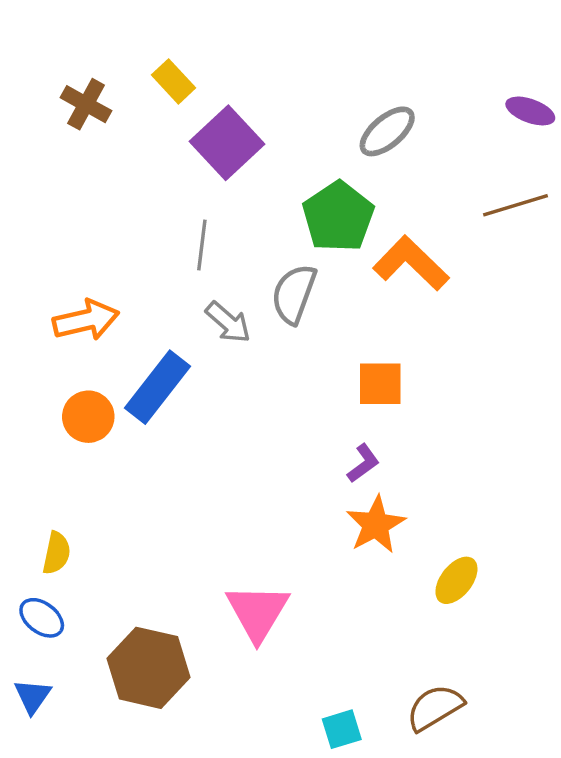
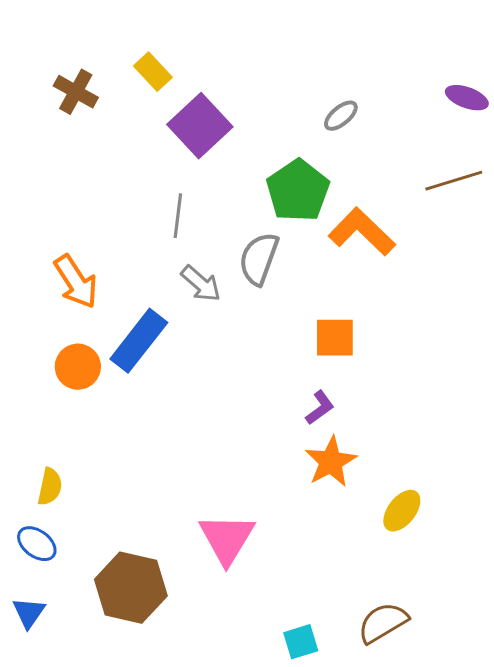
gray ellipse: (387, 131) -> (341, 116), size x0.7
orange arrow: (86, 320) -> (76, 282), turned 70

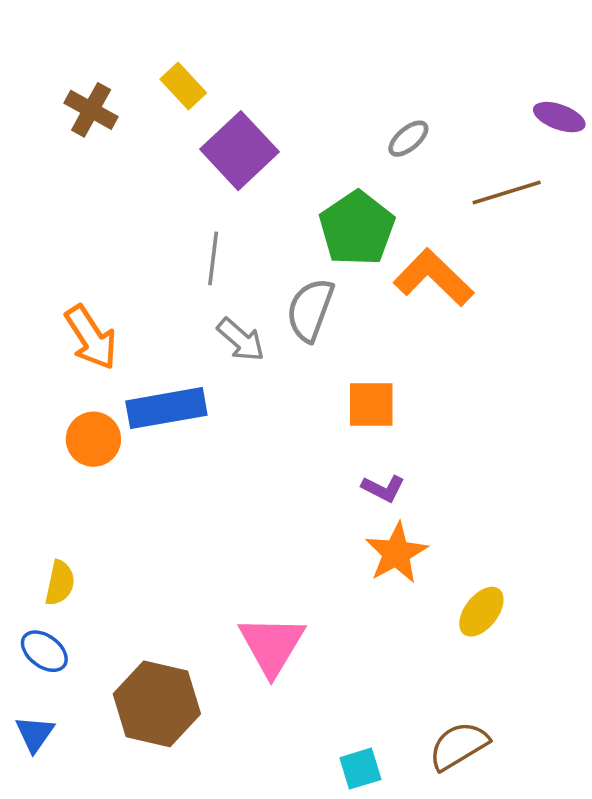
brown line: (454, 181) -> (507, 192), moved
orange square: (335, 338) -> (371, 404), moved
blue rectangle: (139, 341) -> (166, 408), turned 42
purple L-shape: (320, 408) -> (383, 488), turned 63

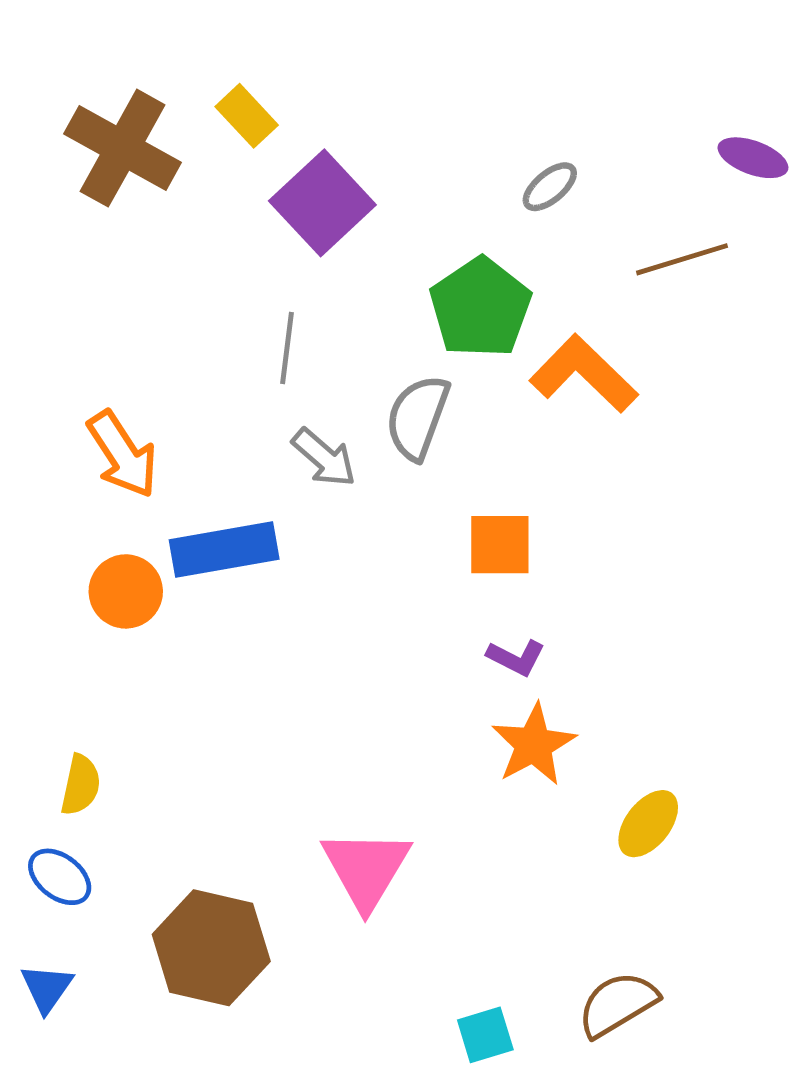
brown cross: (91, 110) -> (123, 148), size x1.6

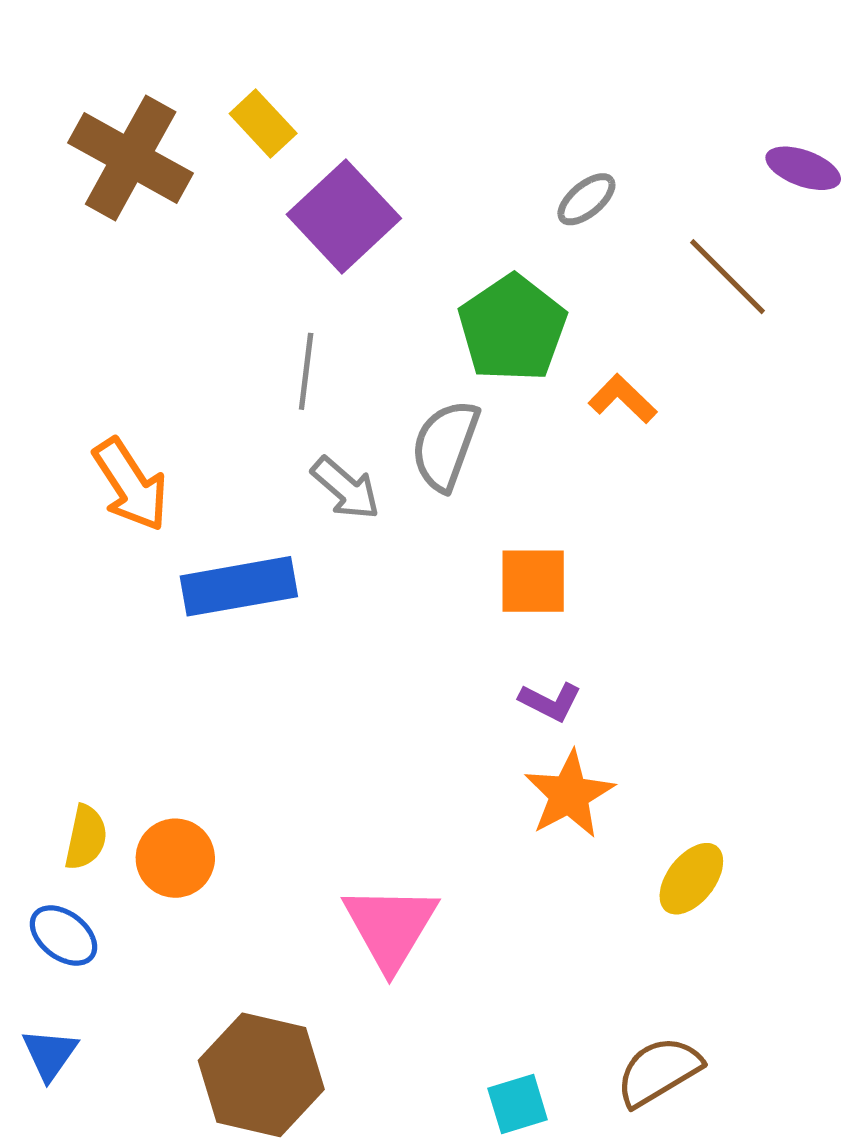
brown line: (682, 259) -> (727, 277), turned 62
orange L-shape: (584, 374) -> (623, 399), size x0.6
orange circle: (126, 591) -> (175, 858), moved
brown hexagon: (211, 948) -> (261, 1075), moved

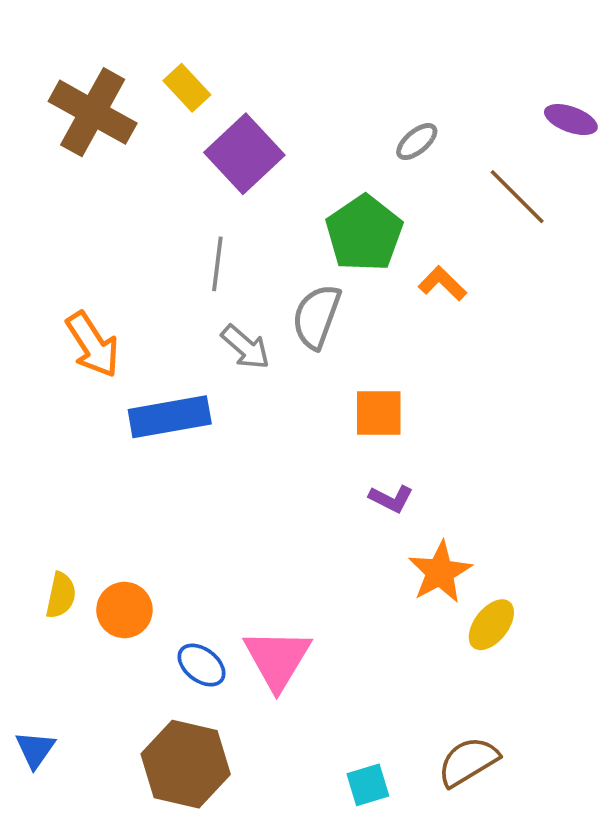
orange star: (569, 794) -> (440, 572), moved
blue ellipse: (63, 936) -> (202, 665), moved

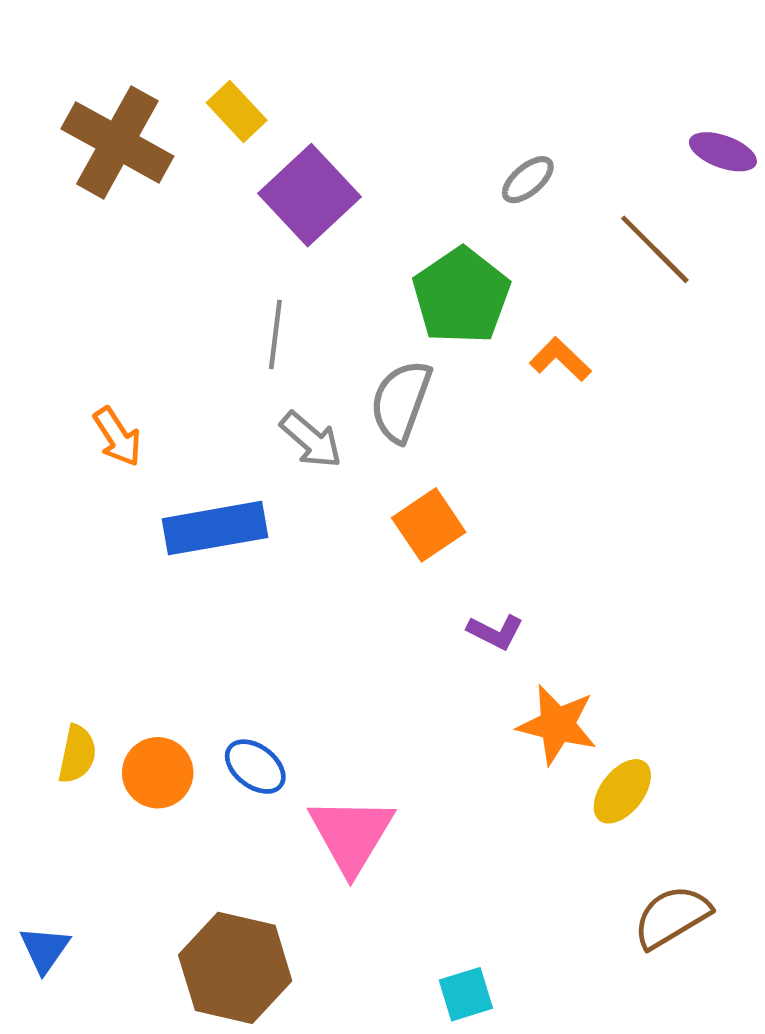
orange arrow: (93, 345) -> (117, 437), size x0.7
orange square: (379, 413) -> (429, 525), moved, turned -34
orange star: (440, 572) -> (557, 725), turned -30
blue ellipse: (202, 665) -> (255, 767), moved
brown semicircle: (468, 762) -> (672, 917), moved

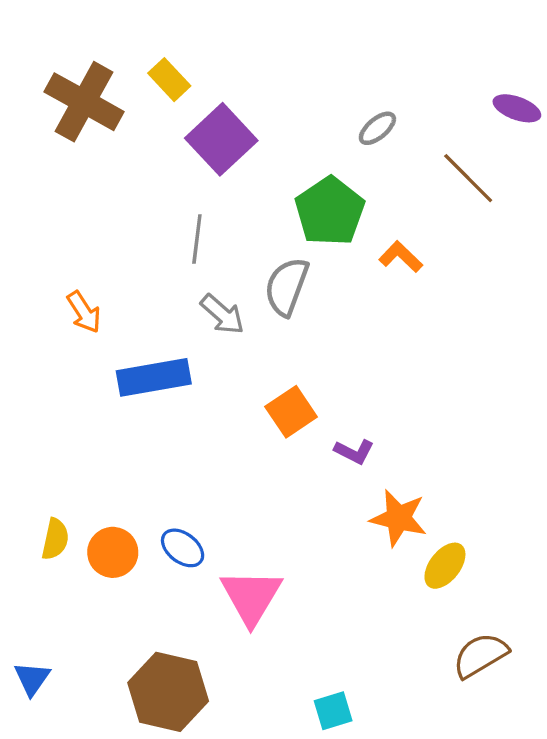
orange square: (429, 525) -> (291, 412), moved

